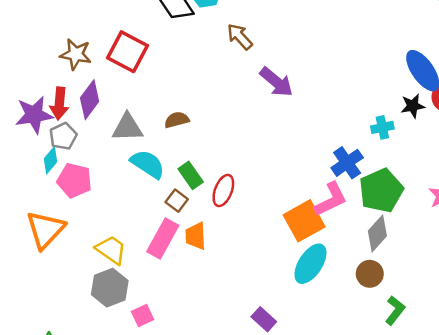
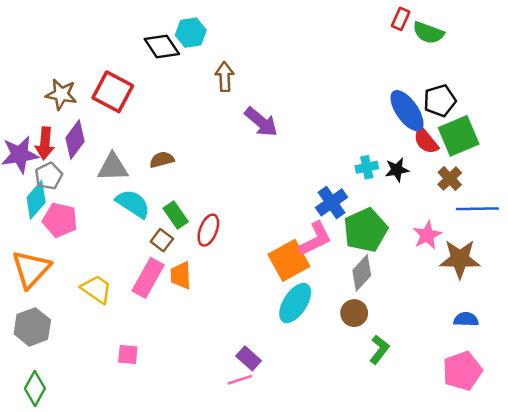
brown arrow: (240, 37) -> (225, 77), turned 40
black star: (413, 106) -> (397, 170), moved
cyan diamond: (50, 160) -> (36, 200), size x1.4
gray hexagon: (110, 288) -> (32, 327), moved
pink square: (143, 315) -> (128, 355), turned 30

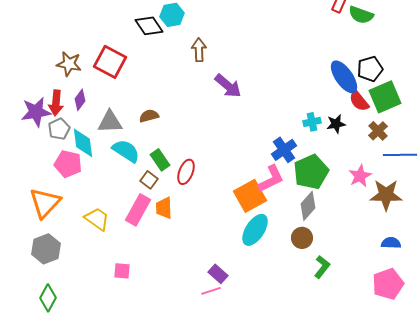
purple diamond: (75, 140) -> (80, 100), size x0.7
cyan diamond: (36, 200) -> (83, 143), moved, turned -48

